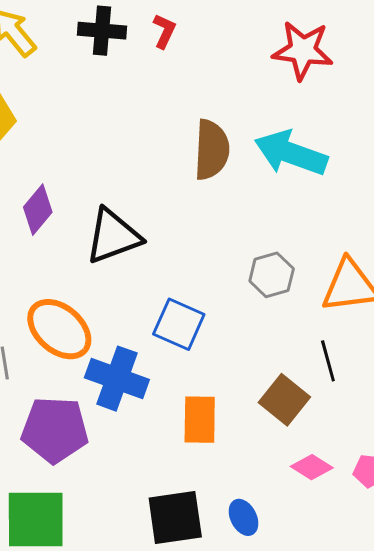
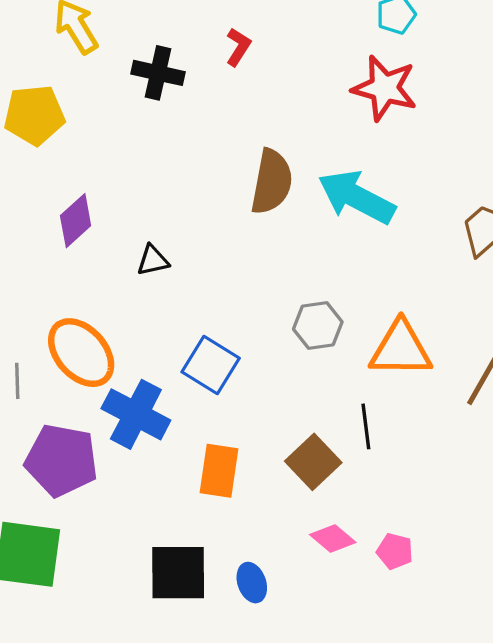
black cross: (102, 31) -> (158, 73), moved
black triangle: (113, 236) -> (153, 260), size x0.5

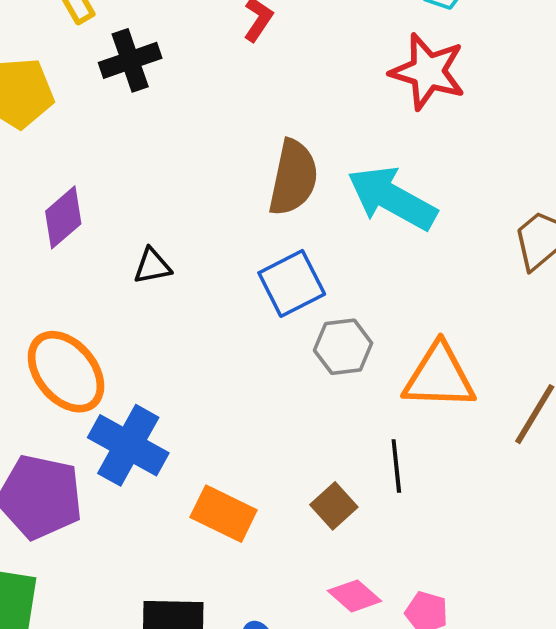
black cross: (158, 73) -> (130, 60), moved, turned -33
blue square: (211, 365) -> (292, 283), moved, turned 30
brown square: (313, 462) -> (334, 506), size x0.7
orange rectangle: (219, 471) -> (224, 514), turned -74

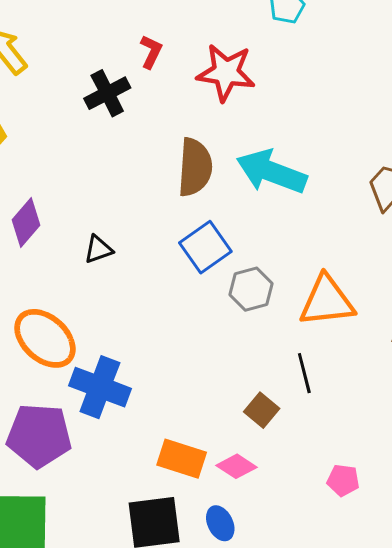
black cross: (130, 60) -> (107, 93), moved
red star: (428, 72) -> (226, 72), moved
orange rectangle: (224, 514) -> (182, 459), moved
pink diamond: (355, 596) -> (236, 466), moved

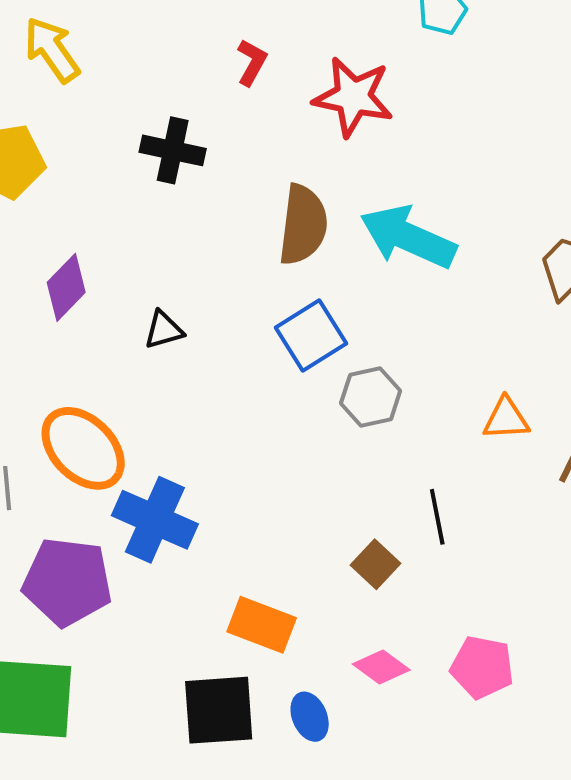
black cross: (107, 93) -> (173, 150), moved, turned 36
orange triangle: (327, 301) -> (506, 419), moved, size x0.6
pink diamond: (236, 466) -> (381, 667), moved
pink pentagon: (343, 480) -> (482, 667), size x1.4

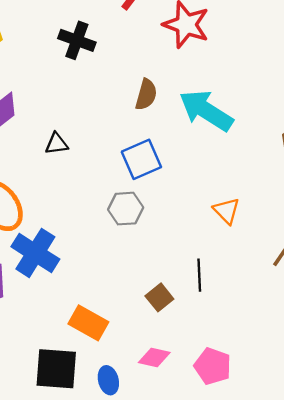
brown semicircle: (303, 225) -> (146, 95), size x0.7
gray hexagon: (371, 397) -> (126, 209), moved
orange triangle: (506, 419) -> (227, 211), moved, turned 40
pink diamond: (381, 667) -> (154, 358), turned -32

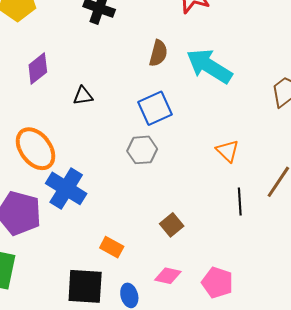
black line: (199, 275) -> (240, 202), moved
orange rectangle: (88, 323) -> (112, 247), size x0.7

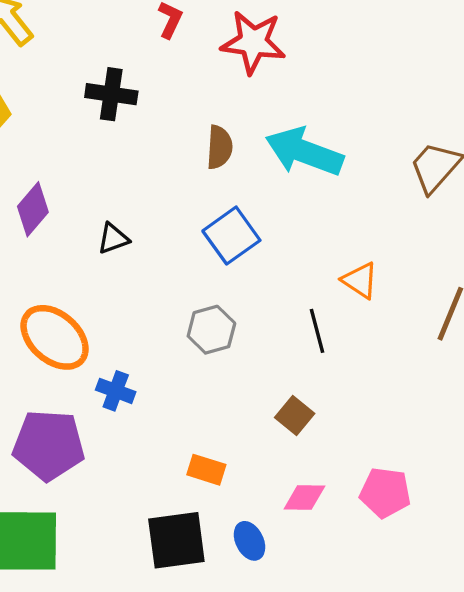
gray hexagon: (142, 150) -> (211, 330), moved
blue cross: (66, 188) -> (116, 391), size x0.6
black line: (240, 202) -> (317, 331), moved

